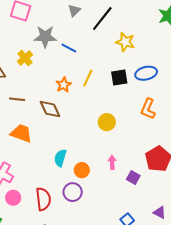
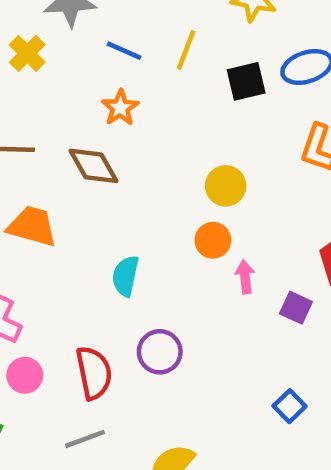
blue line: (69, 48) -> (124, 51), moved
yellow line: (88, 78) -> (186, 50), moved
orange circle: (82, 170) -> (213, 240), moved

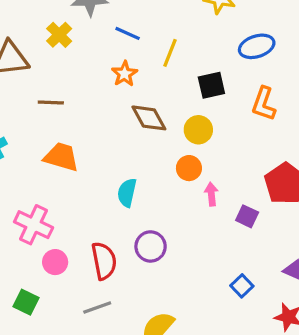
yellow line: (186, 50) -> (170, 53), moved
black square: (246, 81) -> (211, 85), moved
brown diamond: (94, 166) -> (149, 118), moved

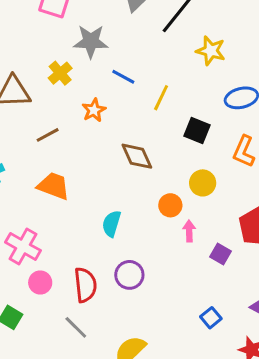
orange star: (125, 74) -> (94, 110), moved
black square: (211, 85) -> (197, 131), turned 30
brown line: (51, 102) -> (48, 135), turned -35
yellow circle: (198, 130) -> (203, 183), moved
gray line: (97, 307) -> (76, 327), turned 60

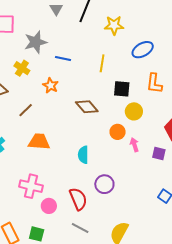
yellow line: (161, 98) -> (102, 63), moved
black square: (197, 131) -> (122, 89), moved

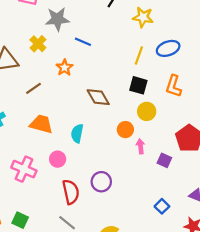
yellow line: (102, 63) -> (139, 55), moved
cyan semicircle: (83, 155) -> (77, 133), moved
pink circle: (49, 206) -> (58, 159), moved

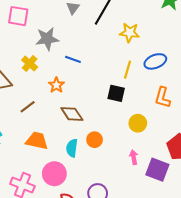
black square: (138, 85) -> (116, 93), moved
brown diamond: (98, 97) -> (72, 114), moved
orange circle: (125, 130) -> (95, 140), moved
pink circle: (58, 159) -> (54, 174), size x1.5
purple square: (164, 160) -> (157, 170), size x1.6

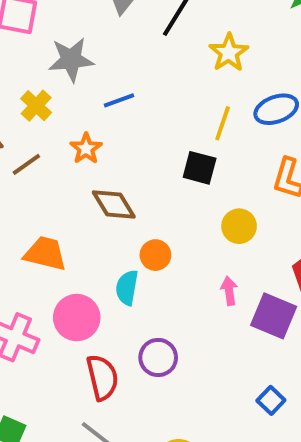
yellow star: (130, 33) -> (229, 53), turned 30
blue line: (73, 59) -> (119, 100), turned -42
brown line: (28, 107) -> (26, 164), moved
cyan semicircle: (72, 148) -> (127, 288), moved

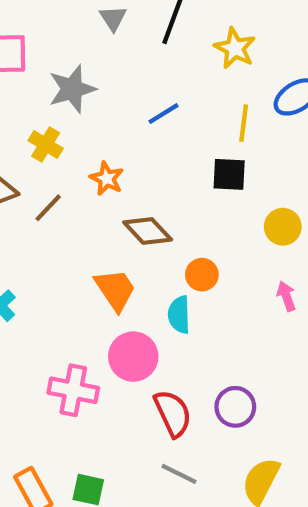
blue line: (119, 100) -> (163, 114), moved
orange trapezoid: (45, 254) -> (115, 290), moved, turned 54
purple circle: (158, 357) -> (235, 407), moved

